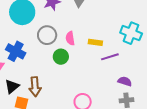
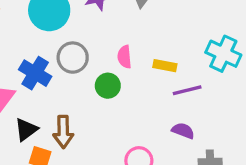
gray circle: (47, 35) -> (73, 58), moved
purple semicircle: (125, 81) -> (183, 131), moved

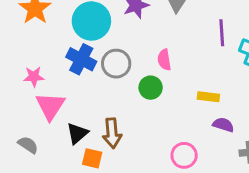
yellow rectangle: (165, 66) -> (208, 97), moved
blue cross: (35, 73) -> (81, 59), moved
purple line: (187, 90) -> (222, 33), moved, turned -76

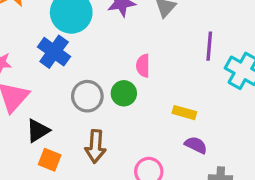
gray circle: (116, 64) -> (87, 96), moved
brown arrow: (112, 133) -> (95, 146), moved

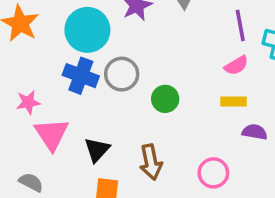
pink semicircle: (143, 66) -> (236, 65), moved, turned -105
gray circle: (87, 96) -> (122, 74), moved
black triangle: (38, 131) -> (97, 150), moved

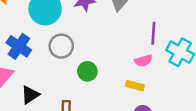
blue cross: (81, 76) -> (19, 46), moved

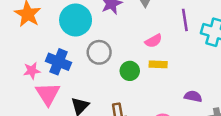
pink semicircle: (143, 61) -> (154, 41), moved
yellow rectangle: (135, 86) -> (158, 64), moved

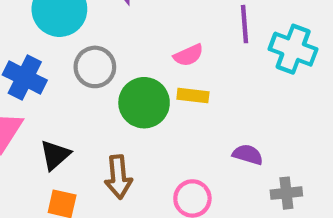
green circle: (130, 71) -> (144, 103), size x1.5

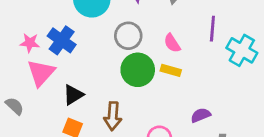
pink semicircle: (188, 55) -> (172, 43), turned 72
gray circle: (95, 67) -> (128, 36), moved
purple semicircle: (248, 155) -> (201, 115), turned -48

